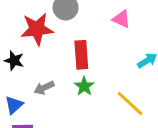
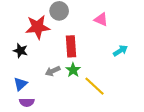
gray arrow: (44, 88) -> (53, 71), moved
yellow line: (130, 104) -> (95, 86), moved

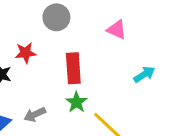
red star: (38, 27) -> (26, 53), moved, size x0.6
gray arrow: (53, 71) -> (35, 115), moved

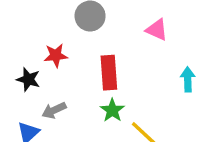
cyan arrow: (144, 74) -> (188, 79), turned -60
gray arrow: (35, 115) -> (54, 110), moved

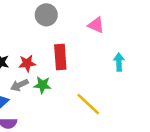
red star: (56, 55) -> (27, 63), moved
green star: (112, 110) -> (42, 85), moved, turned -30

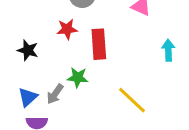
red star: (27, 63) -> (67, 29), moved
gray arrow: (19, 85) -> (55, 94), moved, turned -30

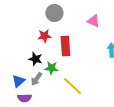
black star: (28, 50) -> (35, 59), moved
yellow line: (132, 100) -> (72, 86), moved

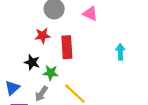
pink triangle: (93, 21) -> (90, 14), moved
gray arrow: (36, 79) -> (41, 94), moved

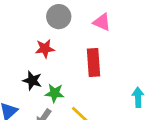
red rectangle: (67, 47) -> (94, 63), moved
cyan arrow: (120, 52) -> (138, 97), moved

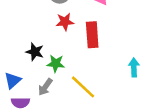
red star: (45, 49) -> (65, 22), moved

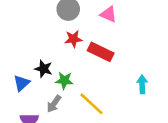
red rectangle: (92, 35) -> (101, 52), turned -60
blue triangle: (13, 80) -> (22, 83), moved

